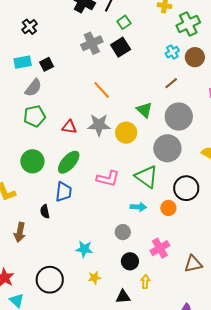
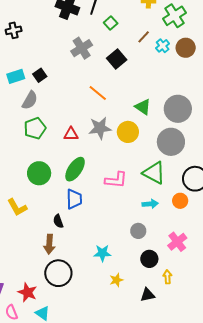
black cross: (29, 27) -> (14, 30), moved, turned 35
black square: (121, 47) -> (117, 59), moved
brown line: (171, 83) -> (144, 37), moved
brown arrow: (20, 232) -> (49, 244), moved
black circle: (50, 280) -> (58, 273), moved

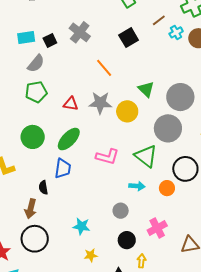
gray cross: (82, 48) -> (80, 32), moved, turned -30

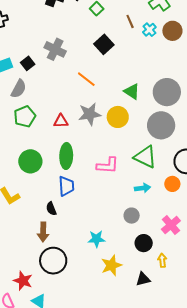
brown line: (159, 20) -> (130, 21), turned -64
green ellipse: (69, 139) -> (66, 156), turned -30
yellow star: (91, 255) -> (111, 265), size x1.5

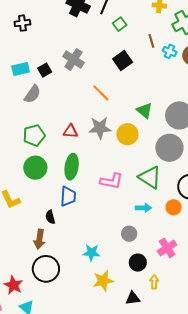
cyan cross: (149, 30) -> (170, 51), turned -32
green pentagon: (25, 117) -> (34, 135), moved

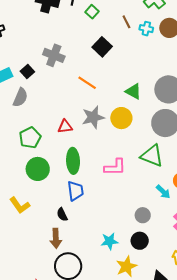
cyan arrow: (143, 208) -> (163, 192), moved, turned 56
black circle: (138, 263) -> (140, 241), moved

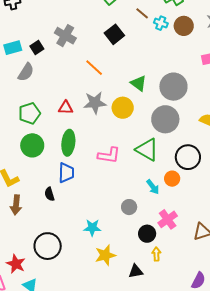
brown line: (126, 22) -> (142, 13), turned -32
brown arrow: (56, 238) -> (16, 205), moved
black circle: (140, 241) -> (147, 234), moved

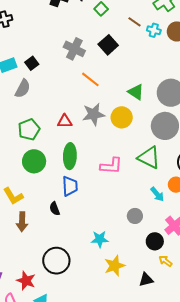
gray cross: (65, 36) -> (74, 49), moved
yellow arrow: (156, 254) -> (165, 261), turned -48

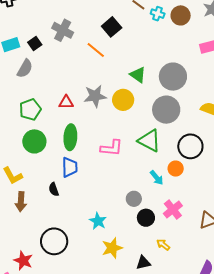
gray cross: (74, 49) -> (63, 30), moved
orange line: (90, 79) -> (96, 50), moved
cyan star: (100, 239) -> (98, 221), turned 30
black circle: (155, 241) -> (146, 218), moved

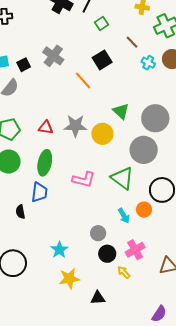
cyan cross: (158, 14) -> (148, 63), moved
yellow arrow: (163, 245) -> (124, 272), moved

